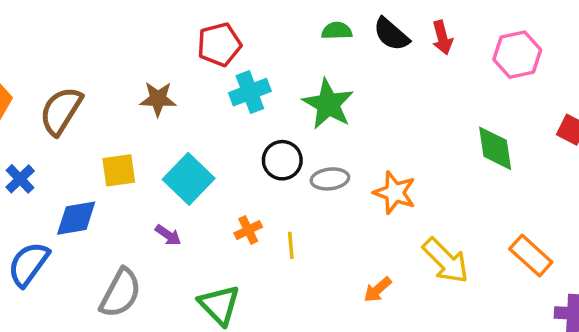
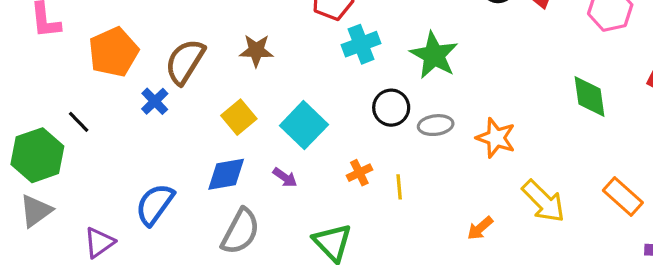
brown star: (158, 99) -> (256, 50), moved
yellow square: (119, 170) -> (239, 117), turned -32
blue cross: (20, 179) -> (155, 101), moved
blue diamond: (76, 218) -> (226, 174), moved

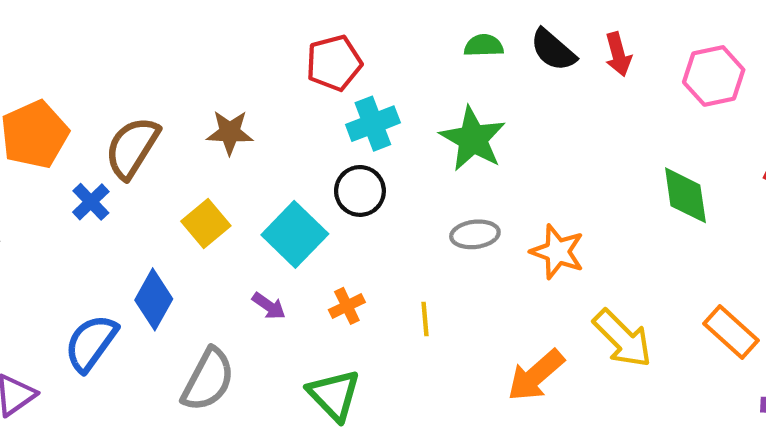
black circle: (391, 108) -> (360, 191), moved
orange cross: (359, 173) -> (347, 306), moved
blue diamond: (226, 174) -> (154, 299), moved, turned -51
orange arrow: (480, 228) -> (536, 375), size x1.6

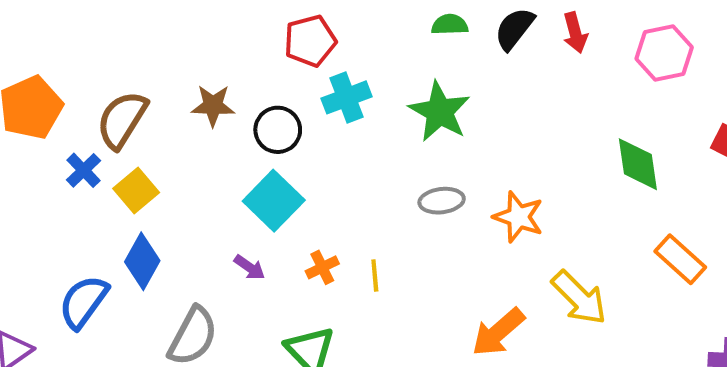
black semicircle: (553, 50) -> (514, 29), turned 87
black circle: (360, 191) -> (278, 130), moved
yellow square: (206, 224) -> (136, 191), moved
yellow line: (425, 319) -> (375, 275), moved
orange rectangle: (731, 332) -> (680, 259), moved

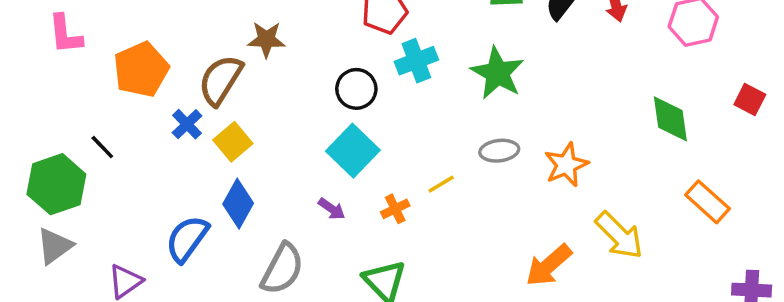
brown star: (213, 106) -> (266, 40), moved
orange star: (518, 217) -> (566, 165), turned 30
yellow line: (375, 275) -> (441, 184), moved, turned 64

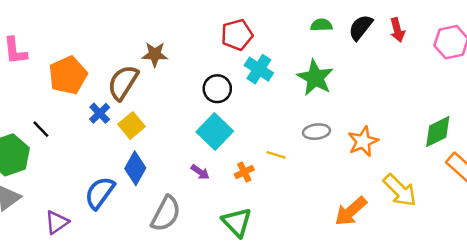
cyan cross: (416, 61) -> (259, 69), turned -36
green diamond: (670, 119) -> (438, 132), moved, turned 72
yellow line: (441, 184) -> (276, 155), turned 48

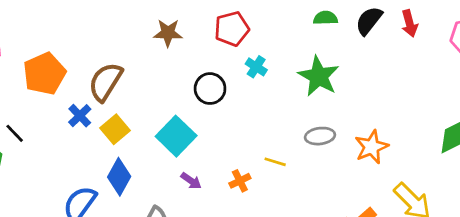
brown star: (155, 54) -> (168, 33), moved
cyan cross: (259, 69) -> (256, 67), size x0.7
cyan square: (215, 132) -> (176, 136), moved

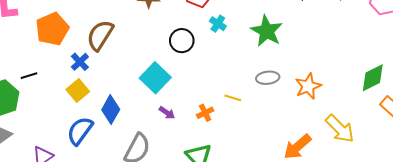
yellow square: (115, 129) -> (78, 90), moved
black line: (15, 133) -> (29, 76), turned -63

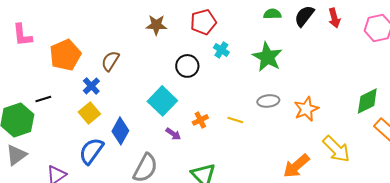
brown semicircle: (100, 35) -> (110, 61), size x0.7
orange cross: (205, 113) -> (200, 120), moved

